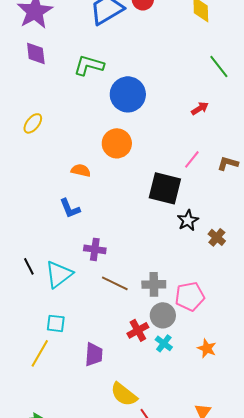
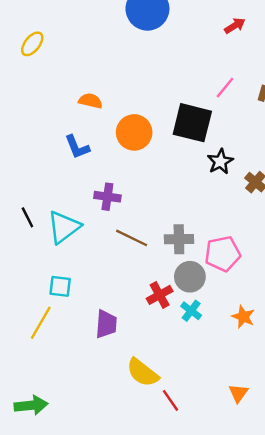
orange circle: (117, 143) -> (134, 132), moved

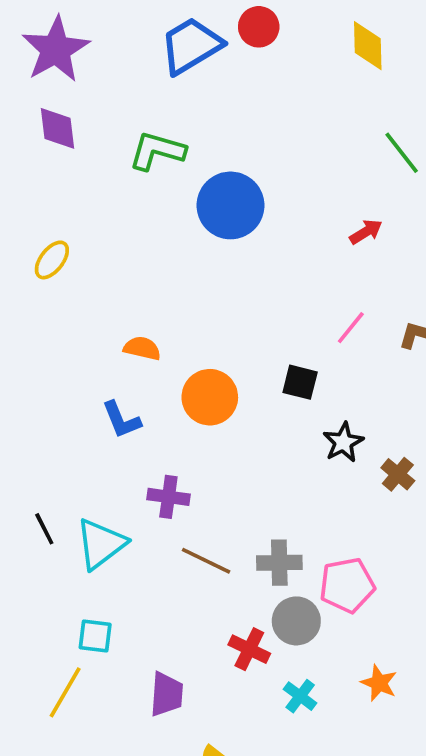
black square: (192, 123) -> (300, 382), size x0.6
red cross: (160, 295) -> (249, 649), turned -35
cyan cross: (191, 311) -> (300, 696), moved

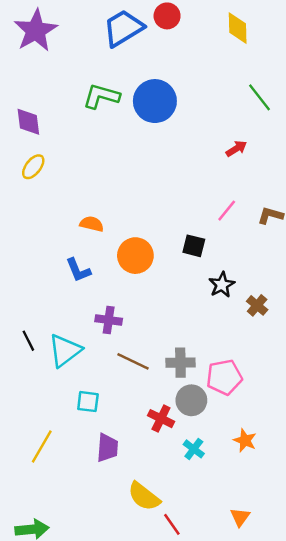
purple diamond: (58, 128) -> (28, 122), moved
blue circle: (230, 205) -> (155, 101), moved
cyan square: (95, 636) -> (88, 402), moved

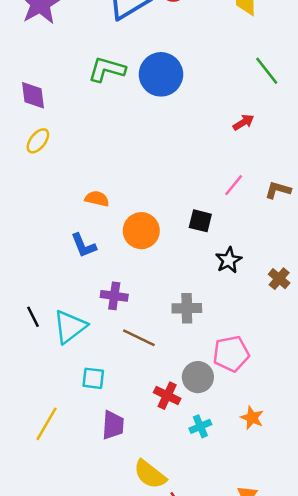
brown cross: (257, 305) -> (279, 279), moved
gray cross: (180, 363) -> (187, 308), moved
cyan cross: (194, 449) -> (200, 426), turned 30

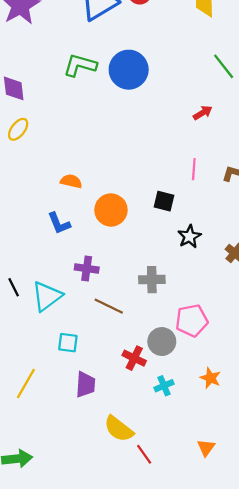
pink line: (234, 185) -> (194, 169), turned -35

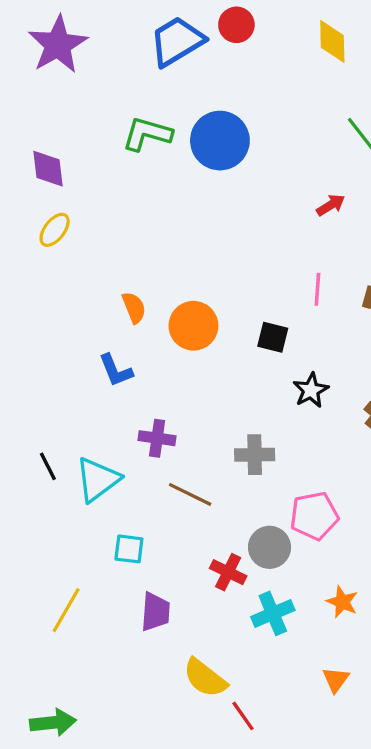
orange semicircle: (71, 181) -> (134, 308), turned 55
orange circle: (111, 210) -> (193, 326), moved
cyan cross: (164, 386) -> (273, 613), size x1.4
orange triangle: (206, 448) -> (336, 680), moved

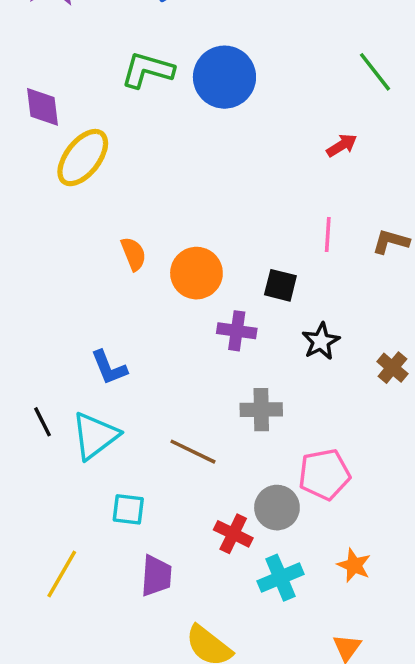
yellow ellipse: (55, 230) -> (83, 158), moved, size x1.6
blue L-shape: (116, 370) -> (109, 368), moved
purple cross: (157, 438) -> (237, 331), moved

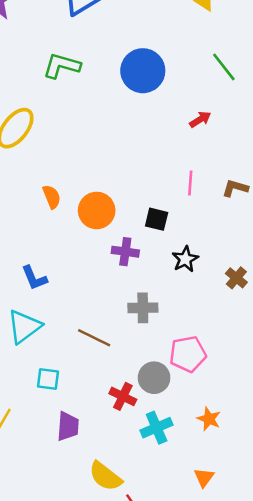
blue circle: (224, 77) -> (143, 71), moved

